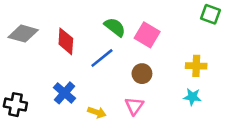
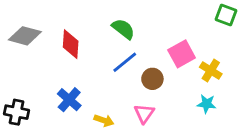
pink square: (147, 35) -> (182, 54), moved, turned 30
blue line: (102, 58) -> (125, 62), moved
yellow cross: (196, 66) -> (211, 71), turned 30

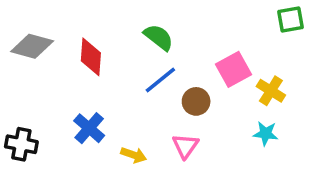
green square: (226, 15) -> (290, 19), turned -30

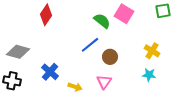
green semicircle: (159, 37) -> (102, 21), moved
gray diamond: (32, 46) -> (18, 52), moved
red diamond: (91, 57) -> (46, 15), moved, turned 30
pink square: (233, 69) -> (124, 14), moved, turned -30

